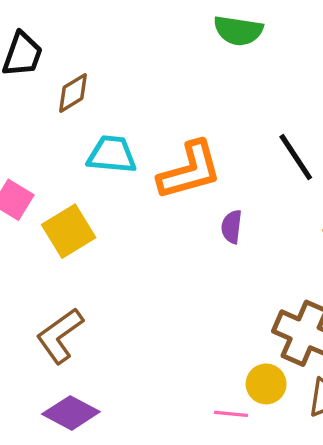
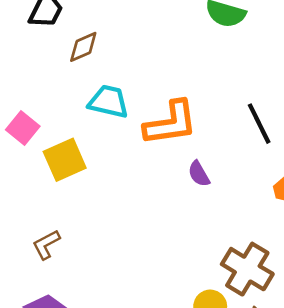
purple semicircle: (232, 227) -> (199, 174), turned -44
brown L-shape: (60, 336) -> (46, 244), size x0.7

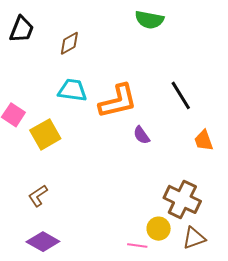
brown diamond: (83, 47) -> (69, 43), moved

